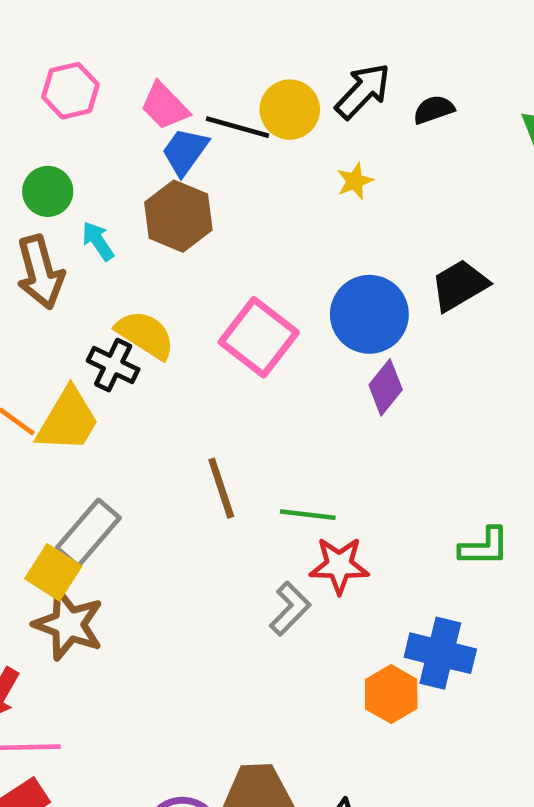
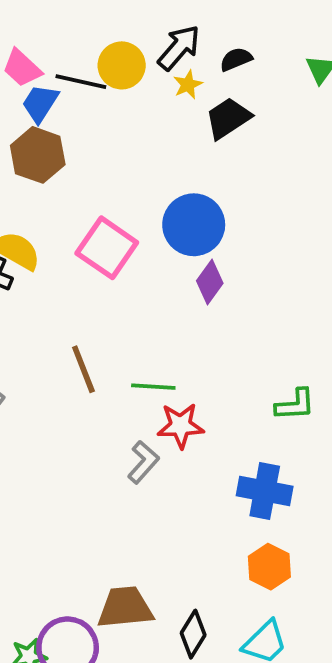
yellow star: (355, 181) -> (188, 85), moved
black trapezoid: (459, 285) -> (228, 118), moved
orange hexagon: (391, 694) -> (269, 567), moved

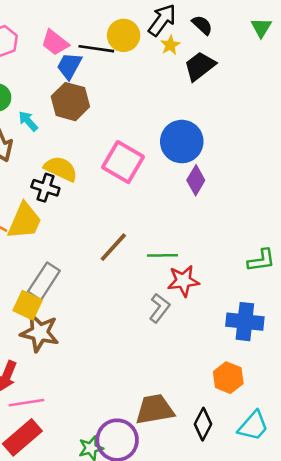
black semicircle: (236, 59) -> (202, 25), turned 70
brown line: (83, 369) -> (113, 247), turned 68
orange hexagon: (269, 567) -> (228, 378), moved

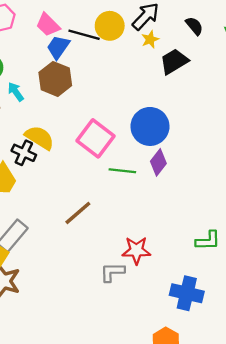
black semicircle: (202, 25) -> (194, 26), moved
green line: (162, 255) -> (122, 171), moved
gray L-shape: (160, 308) -> (112, 272), turned -135

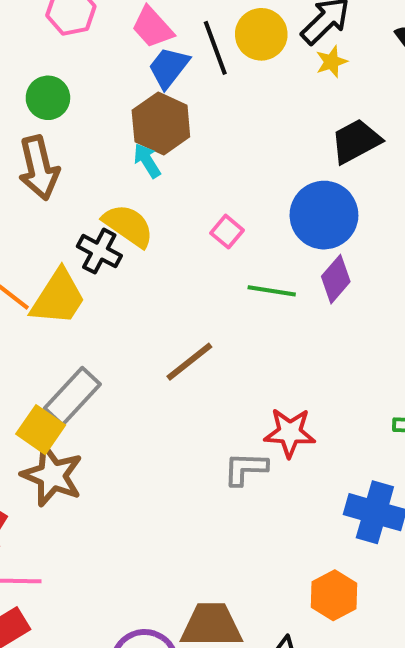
black line: (84, 35) -> (215, 48), turned 52
black trapezoid: (174, 61) -> (356, 141), moved
cyan arrow: (16, 92) -> (147, 161), moved
pink square: (96, 138) -> (227, 232), size x0.5

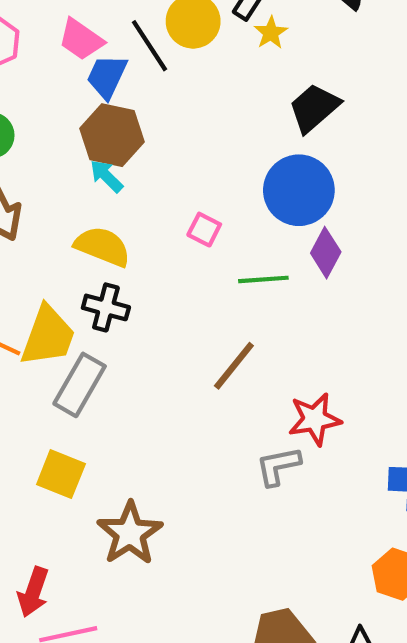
black cross: (99, 251) -> (106, 307), moved
brown line: (189, 362) -> (234, 366), moved
gray rectangle: (72, 396) -> (80, 385), moved
brown star: (52, 475) -> (130, 533), moved, turned 30

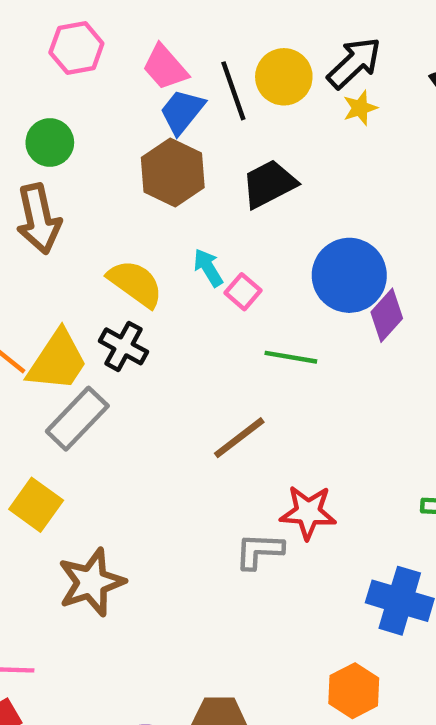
black trapezoid: (314, 108) -> (269, 184), moved
cyan arrow: (106, 176) -> (208, 268), moved
purple diamond: (326, 253) -> (387, 315), moved

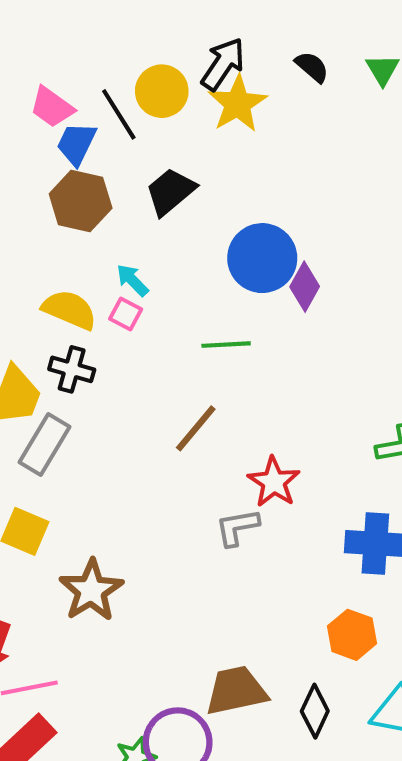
yellow star: (360, 108) -> (237, 104), size x1.8
pink square: (243, 292) -> (126, 314), moved
red star: (308, 512) -> (274, 482), turned -30

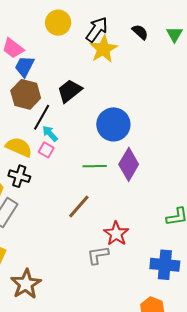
yellow circle: (162, 91) -> (58, 23), moved
black line: (119, 114) -> (42, 117), moved, turned 60
purple diamond: (305, 287) -> (129, 164), moved, size x1.4

